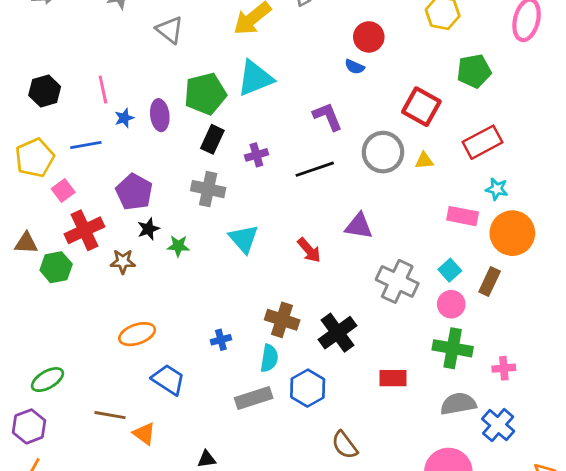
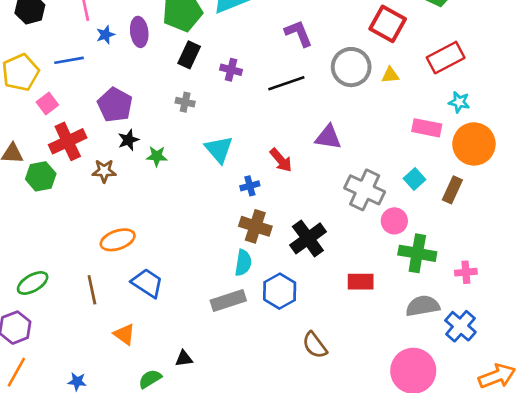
purple cross: (256, 155) -> (231, 70), turned 30
gray cross: (208, 189) -> (185, 102), size x0.6
pink circle: (451, 304) -> (394, 221), moved
blue cross: (221, 340) -> (250, 186), moved
brown line: (110, 415) -> (92, 290), moved, turned 68

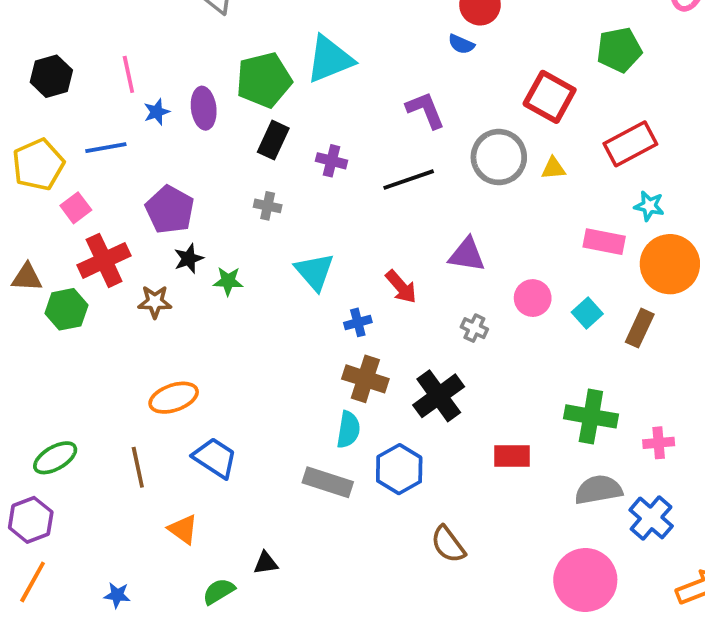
gray cross: (365, 190) -> (474, 328), moved, size x0.5
pink circle: (394, 221) -> (533, 298), moved
gray rectangle: (228, 301) -> (328, 482), turned 36

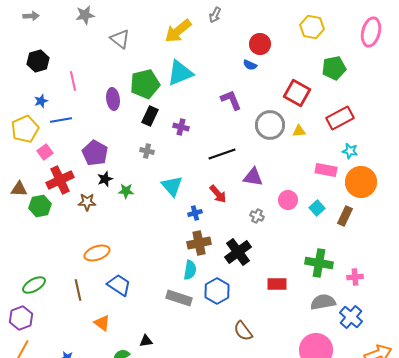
black hexagon: (51, 76) -> (38, 61), moved
blue star: (157, 112) -> (41, 101), moved
black line: (409, 180) -> (222, 154), moved
brown cross: (365, 379) -> (199, 243), turned -30

